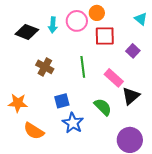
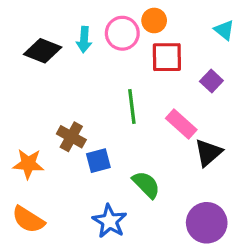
brown cross: (45, 67) -> (71, 137), moved
green semicircle: (103, 107) -> (146, 185), moved
blue star: (73, 123) -> (110, 221), moved
orange semicircle: (34, 131) -> (28, 220), moved

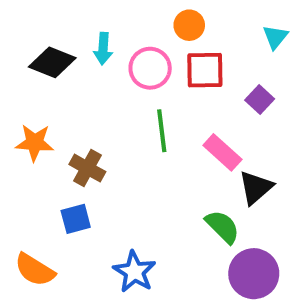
cyan triangle: (224, 30) -> (275, 37), turned 30
pink circle: (122, 33) -> (150, 68), moved
blue square: (98, 161) -> (76, 219), moved
orange star: (28, 164) -> (35, 143), moved
green semicircle: (146, 185) -> (222, 227), moved

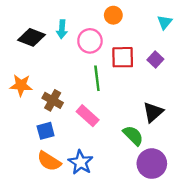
red square: (205, 70) -> (123, 57), moved
pink rectangle: (222, 152) -> (88, 116), moved
orange semicircle: (35, 270) -> (49, 161), moved

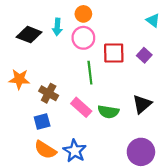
orange circle: (113, 15) -> (83, 14), moved
cyan triangle: (165, 22) -> (153, 20), turned -32
green semicircle: (133, 135) -> (108, 112), moved, turned 144

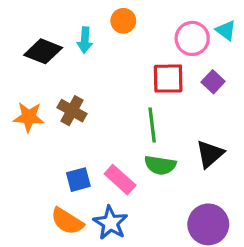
pink circle: (83, 38) -> (192, 38), moved
green line: (90, 73) -> (152, 125), moved
brown cross: (49, 93) -> (72, 111), moved
pink rectangle: (81, 107) -> (120, 180), moved
blue square: (42, 121) -> (78, 180), moved

